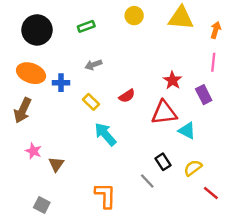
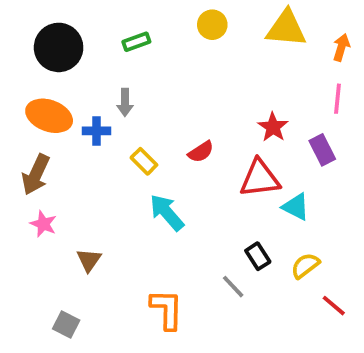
gray arrow: (93, 65) -> (125, 102), moved, turned -70
pink star: (33, 151) -> (43, 224), moved

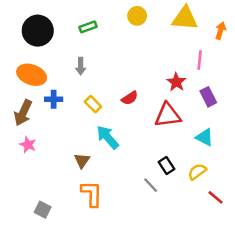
pink line: (338, 99) -> (200, 60), moved
blue cross: (97, 131) -> (54, 99), moved
cyan triangle: (296, 207) -> (205, 137), moved
brown triangle: (89, 260) -> (82, 161), moved
orange L-shape: (167, 309) -> (92, 194), moved

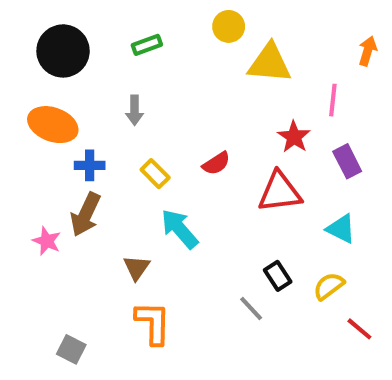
yellow triangle: (185, 18) -> (269, 63), moved
brown arrow: (23, 113) -> (86, 215), moved

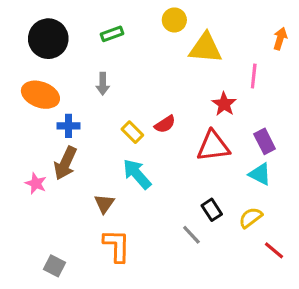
purple rectangle: (347, 161) -> (265, 141), moved
yellow rectangle: (155, 174) -> (132, 132), moved

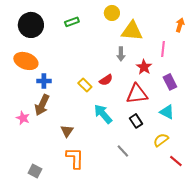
gray arrow: (103, 84) -> (121, 54), moved
purple rectangle: (265, 141) -> (170, 82), moved
cyan arrow: (137, 174) -> (103, 114), moved
black rectangle: (212, 210) -> (136, 121), moved

